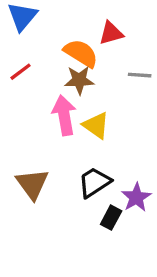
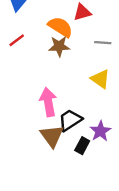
pink arrow: (64, 115) -> (48, 102), moved
yellow triangle: (96, 125) -> (100, 79), moved
brown triangle: (32, 184) -> (52, 136), moved

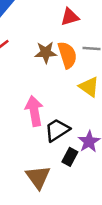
orange semicircle: (60, 27) -> (67, 55), moved, turned 40
brown triangle: (52, 136) -> (38, 177), moved

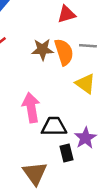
black trapezoid: (57, 130) -> (54, 127), turned 32
black rectangle: (70, 157) -> (66, 153), turned -42

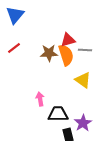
red triangle: (66, 14) -> (68, 40), moved
pink arrow: (31, 108) -> (40, 99), size x0.6

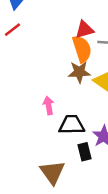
red line: (14, 48) -> (12, 30), moved
brown star: (49, 53) -> (79, 72), moved

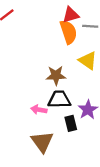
brown star: (79, 72) -> (56, 75), moved
pink arrow: (48, 105) -> (39, 110), moved, turned -70

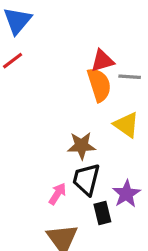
black trapezoid: (59, 99) -> (86, 179), turned -75
pink arrow: (39, 110) -> (57, 194), turned 112

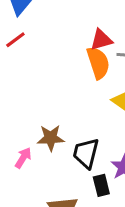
brown star: (82, 146) -> (51, 138), moved
pink arrow: (57, 194) -> (23, 158), moved

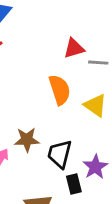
orange semicircle: (98, 63) -> (60, 90), moved

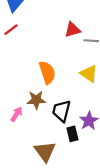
orange semicircle: (60, 90) -> (47, 72), moved

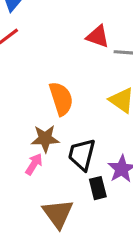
red triangle: (72, 30) -> (98, 36), turned 35
pink arrow: (16, 114) -> (34, 164), moved

